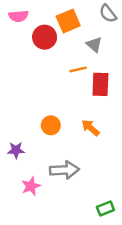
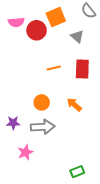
pink semicircle: (18, 16) -> (16, 22), moved
orange line: (78, 69) -> (54, 68), moved
gray arrow: (64, 170) -> (43, 127), moved
green rectangle: (105, 209) -> (77, 172), moved

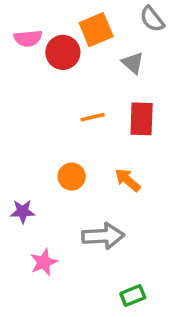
gray arrow: (43, 127) -> (103, 236), moved

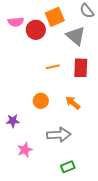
gray triangle: (133, 63) -> (76, 36), size x1.5
green rectangle: (133, 295) -> (68, 167), moved

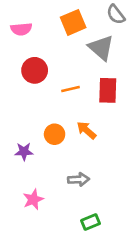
red circle: (36, 30) -> (35, 70), moved
orange arrow: (73, 103) -> (86, 130), moved
purple star: (13, 121) -> (24, 152), moved
gray arrow: (59, 135) -> (78, 179), size x0.7

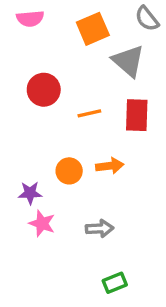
pink semicircle: (21, 29) -> (30, 19), moved
orange arrow: (86, 130) -> (110, 166), turned 132
pink star: (33, 199) -> (42, 223), moved, turned -30

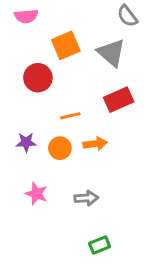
orange square: (93, 29) -> (66, 45), moved
orange line: (89, 113) -> (70, 116), moved
red rectangle: (137, 115) -> (119, 100), turned 64
purple star: (30, 193) -> (26, 142), moved

